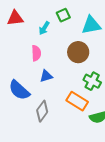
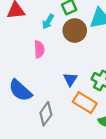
brown circle: (78, 52) -> (75, 30), moved
blue triangle: (46, 76) -> (70, 79), moved, turned -40

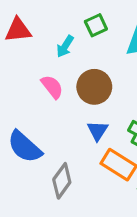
brown circle: (75, 30) -> (94, 87), moved
pink semicircle: (39, 49) -> (52, 87), turned -35

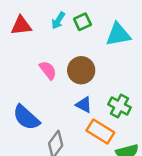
cyan arrow: (65, 46) -> (58, 20), moved
blue triangle: (98, 131) -> (84, 105), turned -36

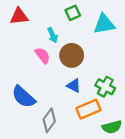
cyan arrow: (58, 20) -> (53, 35), moved, turned -56
orange rectangle: (100, 132) -> (88, 109), turned -55

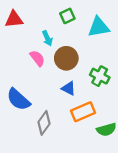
green cross: (105, 87) -> (100, 76), moved

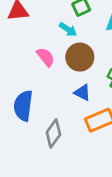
cyan arrow: (47, 38) -> (68, 29), moved, turned -32
blue semicircle: (18, 99) -> (23, 106), turned 55

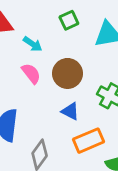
cyan arrow: (68, 29) -> (33, 44), moved

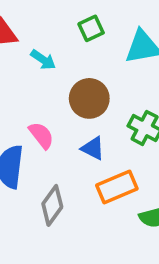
pink semicircle: (31, 73) -> (41, 135), moved

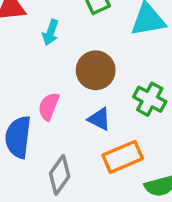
cyan arrow: (43, 60) -> (51, 32), turned 75
pink semicircle: (41, 135) -> (49, 106), turned -120

